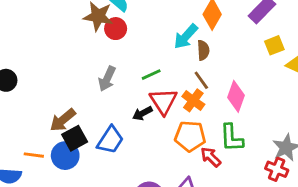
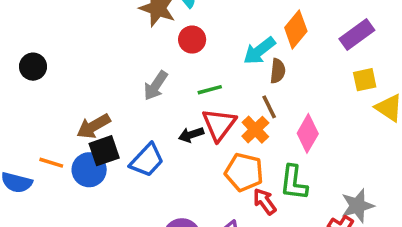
red circle: (116, 29) -> (192, 40), moved

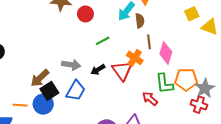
gray arrow: (156, 86) -> (71, 65), moved, turned -102
brown line: (269, 107) -> (149, 42), moved, turned 32
red triangle: (219, 124) -> (122, 71), moved
orange pentagon: (244, 172) -> (186, 80), moved

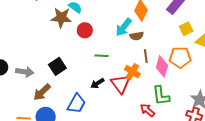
brown semicircle: (140, 21) -> (137, 36), turned 88
green line: (103, 41) -> (102, 56), turned 32
gray arrow: (71, 65) -> (25, 72), moved
orange pentagon: (186, 80) -> (180, 57), moved
black square: (49, 91) -> (57, 66), moved

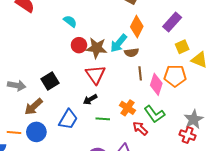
brown star: (61, 18) -> (97, 48), moved
green line: (102, 56) -> (103, 119), moved
orange cross: (132, 72) -> (127, 108), moved
red triangle: (121, 84) -> (95, 75), moved
green L-shape: (161, 96) -> (154, 114), turned -30

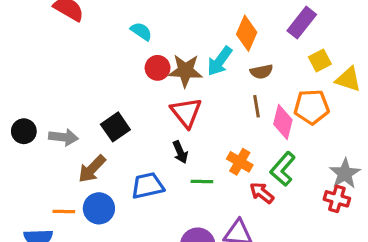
brown semicircle: (132, 52) -> (262, 72), moved
black arrow: (90, 99) -> (180, 152), turned -80
green L-shape: (154, 114) -> (283, 169), turned 80
blue trapezoid: (68, 119) -> (148, 186), turned -130

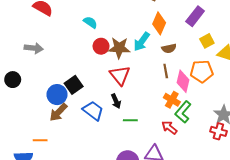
black circle: (24, 131) -> (13, 80), moved
gray arrow: (63, 137) -> (34, 48), moved
orange cross: (240, 162) -> (172, 100), moved
blue trapezoid: (148, 186) -> (93, 111), moved, turned 50
blue circle: (99, 208) -> (57, 95), moved

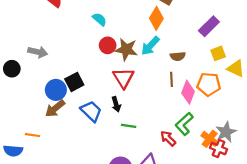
orange diamond: (159, 23) -> (156, 18), moved
gray arrow: (34, 48) -> (38, 52), moved
orange cross: (172, 100) -> (210, 139), moved

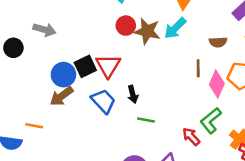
brown semicircle: (178, 56) -> (218, 42), moved
red triangle: (123, 78) -> (108, 66), moved

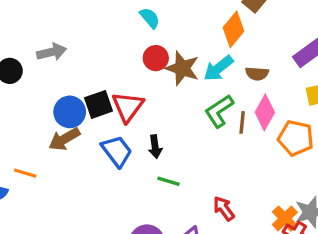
gray arrow: (44, 30) -> (52, 52), turned -35
brown semicircle: (218, 42) -> (257, 74), moved
pink diamond: (217, 84) -> (265, 112), moved
green L-shape: (211, 121) -> (219, 111), moved

